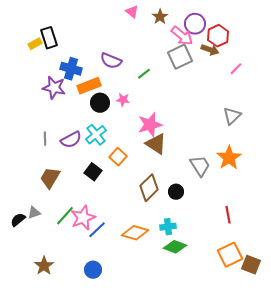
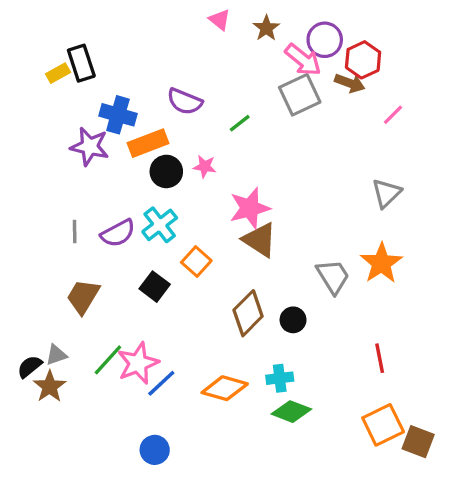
brown star: (44, 266) -> (50, 387), moved

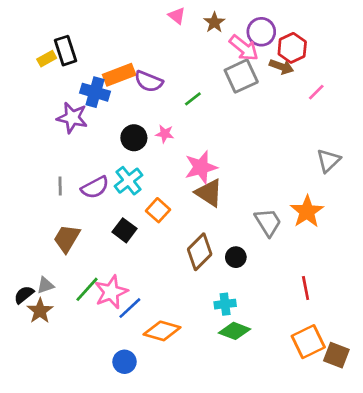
orange rectangle: (148, 143) -> (119, 75), moved
gray triangle: (386, 193) -> (328, 161), moved
orange diamond: (225, 388) -> (162, 331), moved

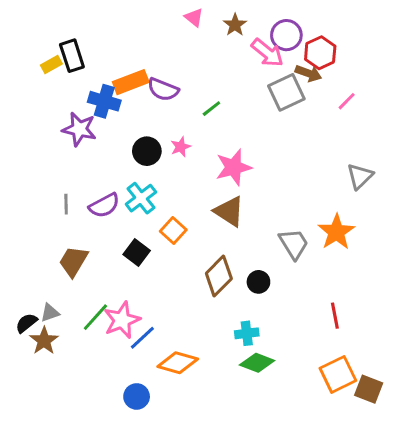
gray square: (241, 76) -> (286, 92), moved
pink star: (165, 134) -> (181, 147), turned -30
pink star: (201, 167) -> (234, 167), moved

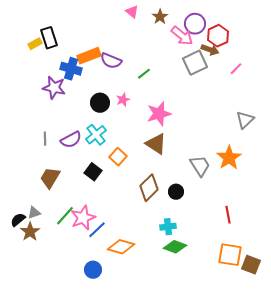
orange square: (338, 374) -> (230, 255), turned 35

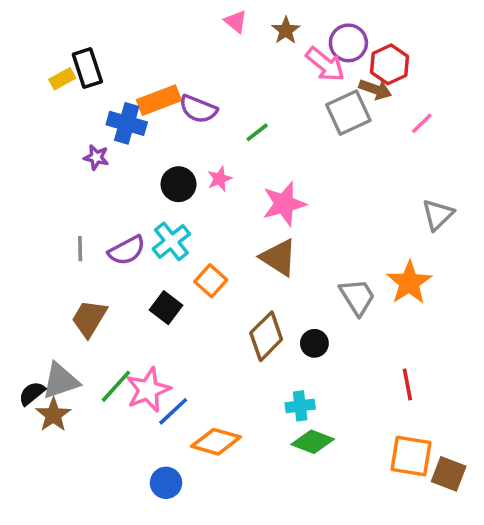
purple star: (54, 88) -> (96, 157), size x0.6
gray triangle: (34, 213) -> (60, 381), size x1.6

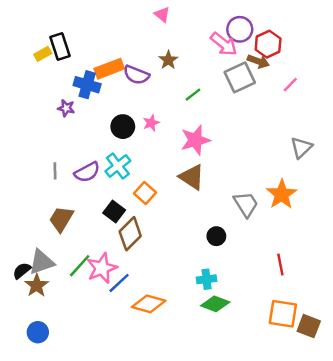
brown star: (286, 30) -> (168, 60), moved
green line: (257, 132) -> (193, 95), moved
brown diamond: (266, 336) -> (130, 234), moved
blue circle: (166, 483) -> (38, 332), moved

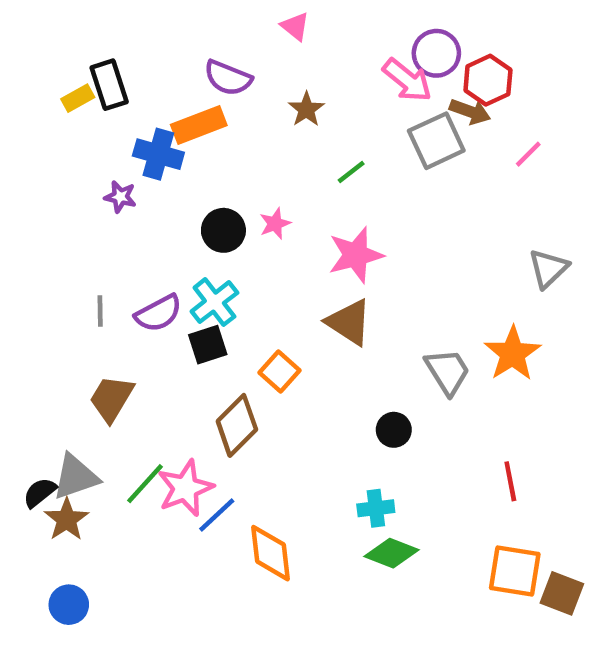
purple semicircle: (136, 75) -> (228, 78), moved
orange square: (145, 193) -> (279, 372), moved
black square: (114, 212) -> (208, 345), moved, turned 35
orange diamond: (149, 304) -> (271, 553), turned 68

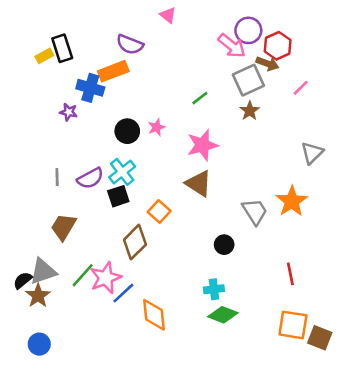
brown star: (306, 109) -> (250, 111), moved

